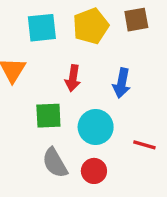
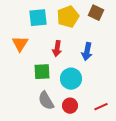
brown square: (136, 20) -> (96, 13), turned 35
red line: (144, 145) -> (101, 107), moved, turned -40

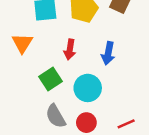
green square: (42, 72) -> (50, 79), turned -30

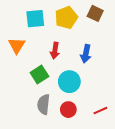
gray semicircle: (56, 116) -> (44, 104), turned 36

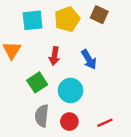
blue arrow: (86, 54) -> (89, 59), turned -42

